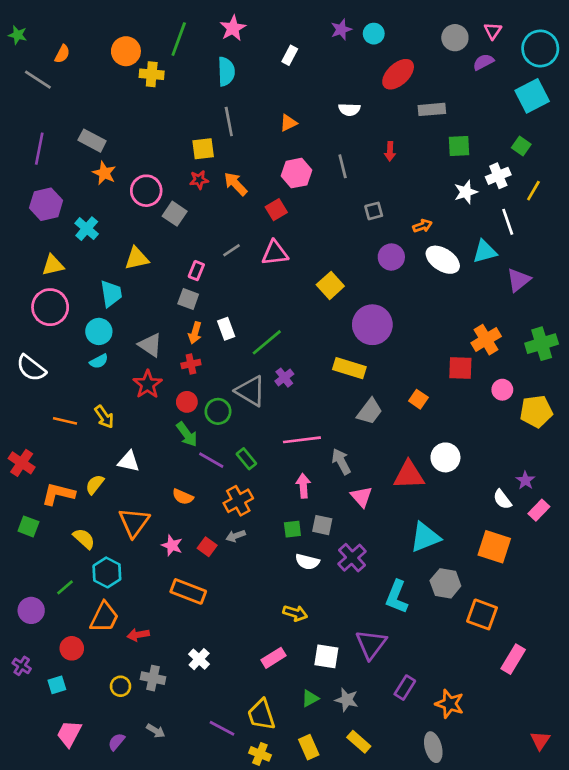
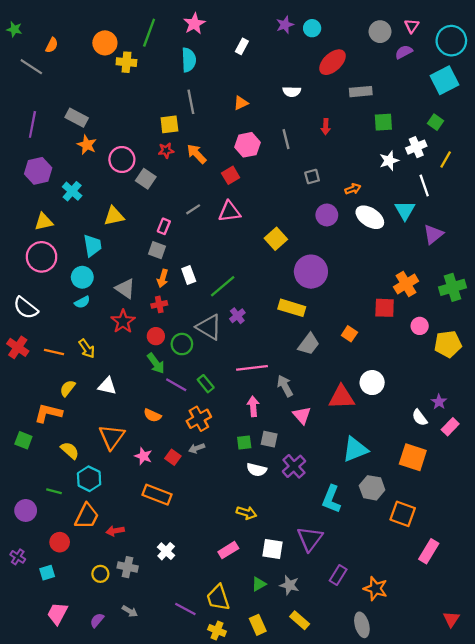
cyan triangle: (485, 252) -> (405, 210), turned -45
red cross: (22, 463) -> (18, 347), moved
yellow semicircle: (95, 484) -> (68, 388), moved
green line: (65, 587) -> (54, 491), turned 56

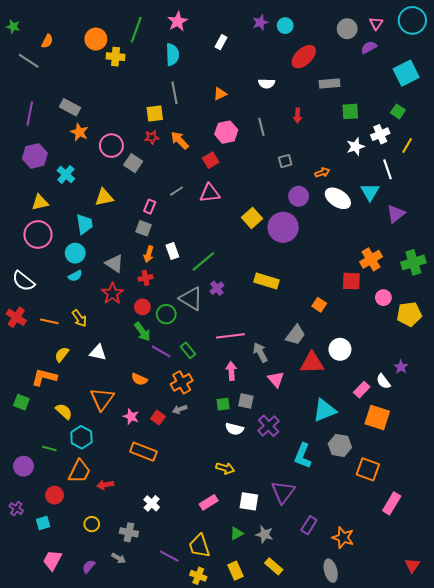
cyan circle: (451, 41) -> (412, 20), moved
purple circle: (311, 272) -> (283, 227), moved
gray trapezoid: (309, 344) -> (295, 335), moved
pink rectangle: (450, 427) -> (362, 390), moved
gray cross: (128, 567) -> (129, 532), moved

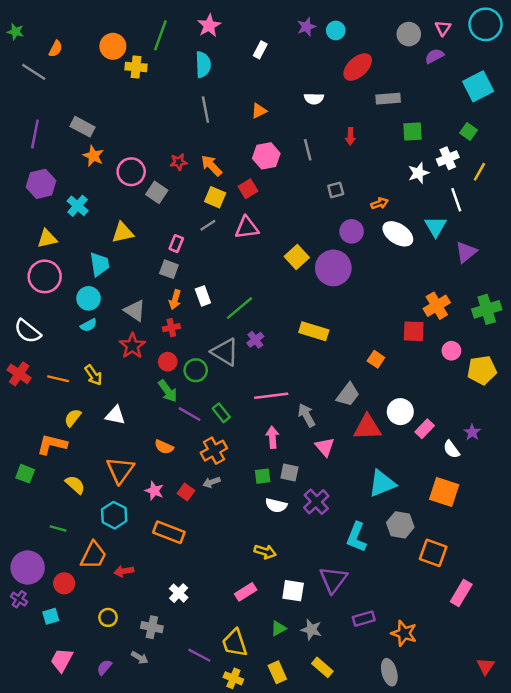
yellow square: (155, 114) -> (215, 197), moved, turned 30
pink rectangle: (362, 390) -> (425, 429), moved
cyan hexagon: (81, 437) -> (114, 515), moved
purple circle: (23, 466) -> (28, 567), moved, size x1.4
purple rectangle: (309, 525) -> (364, 619), turned 42

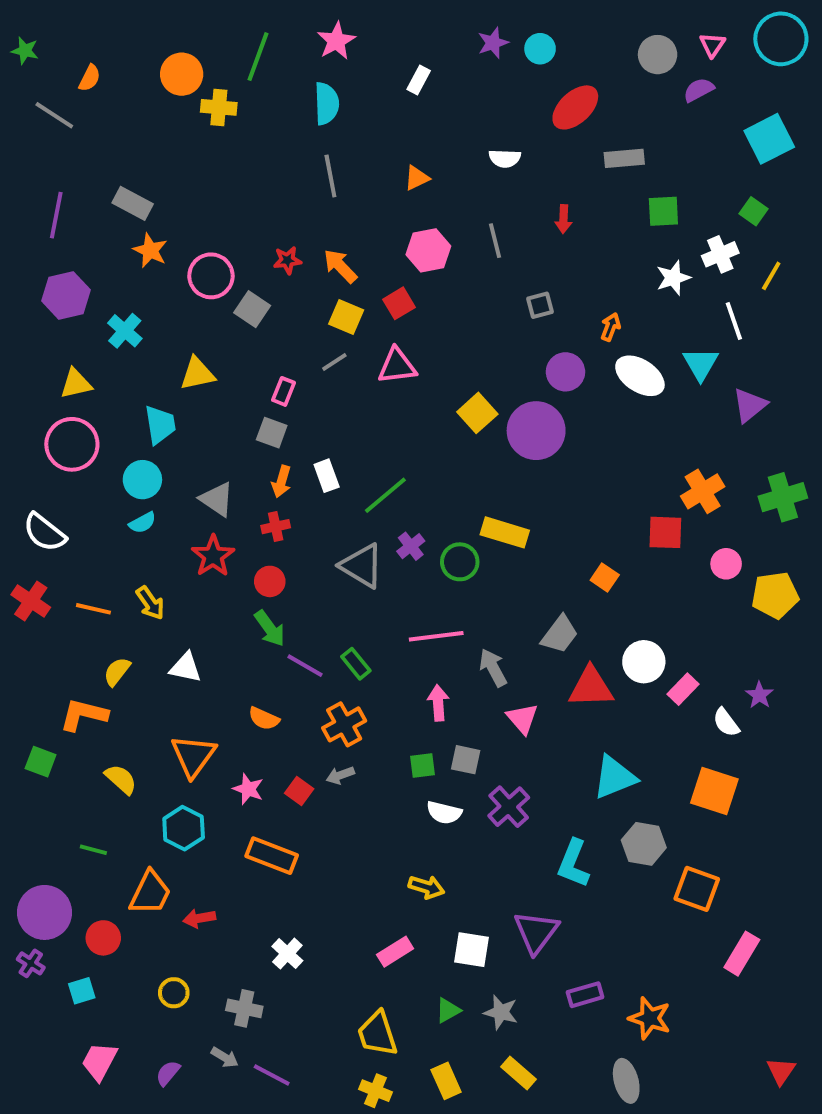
orange arrow: (380, 203) -> (611, 327), turned -49
green circle: (196, 370) -> (460, 562), moved
purple line: (199, 655) -> (272, 1075), moved

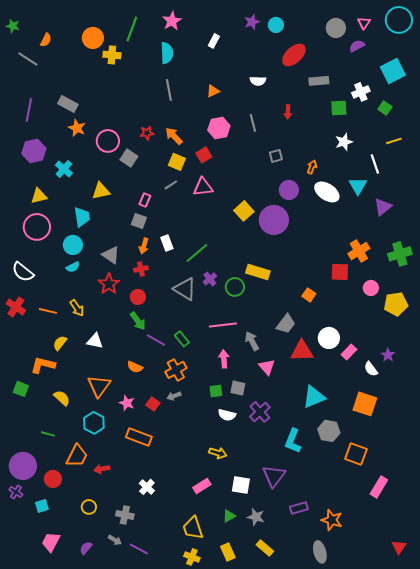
white cross: (720, 254) -> (361, 92), moved
yellow line: (771, 276) -> (394, 141), turned 42

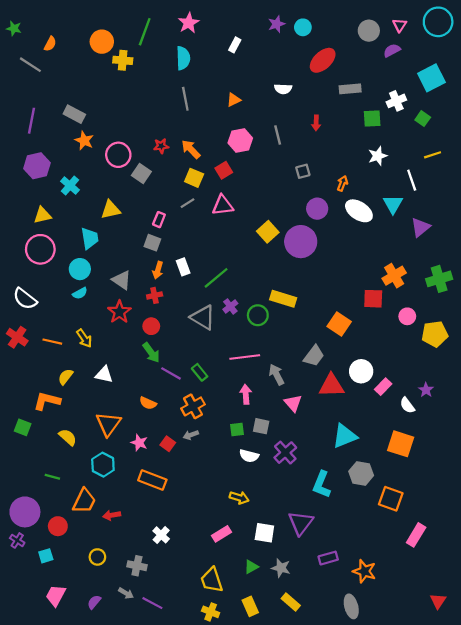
orange square: (309, 295) -> (339, 324), size x1.5

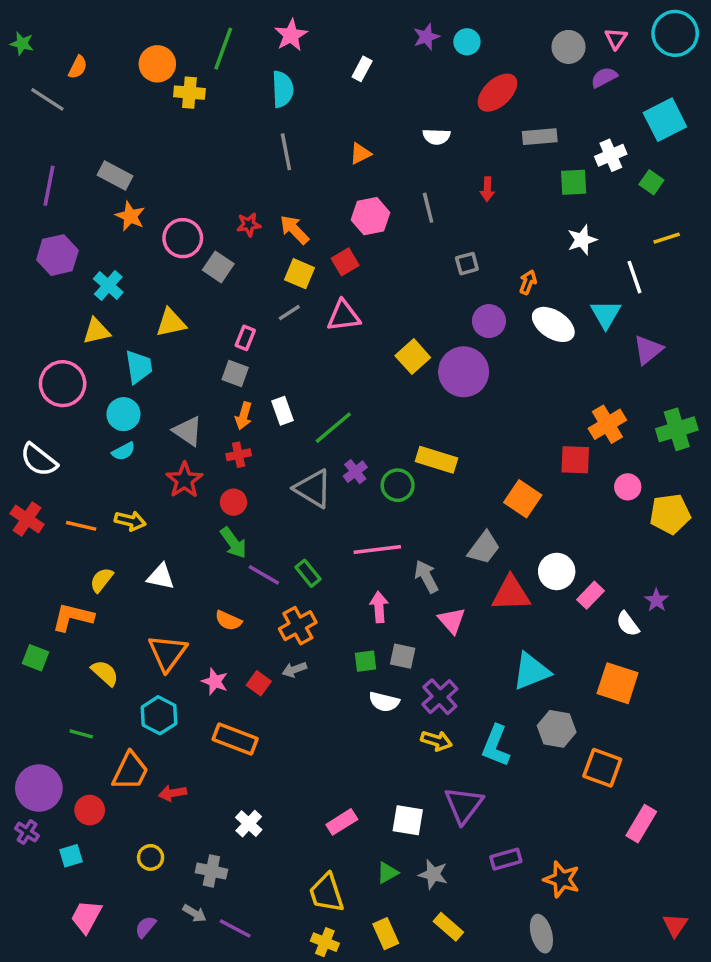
yellow triangle: (42, 215) -> (96, 331), moved
yellow arrow: (84, 338) -> (130, 521), turned -42
yellow arrow: (239, 498) -> (437, 741), moved

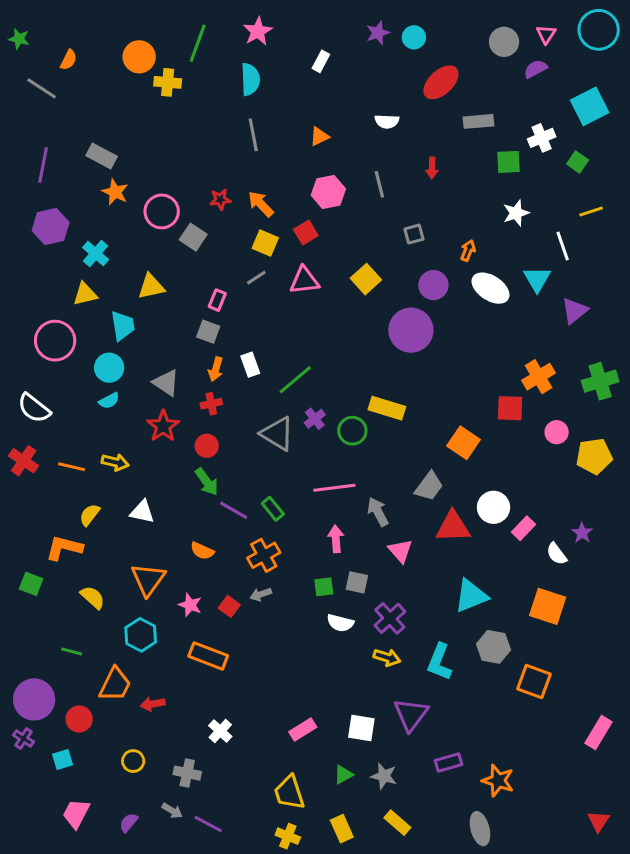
yellow square: (413, 357) -> (366, 279), moved
pink rectangle: (641, 824) -> (599, 733), moved

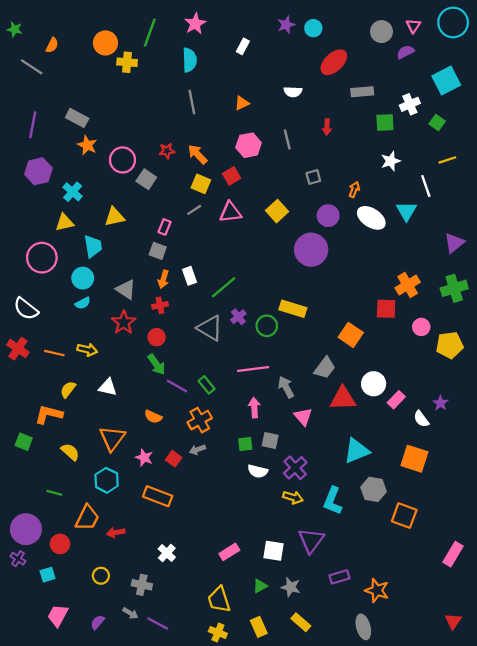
purple triangle: (575, 311) -> (454, 243), moved

